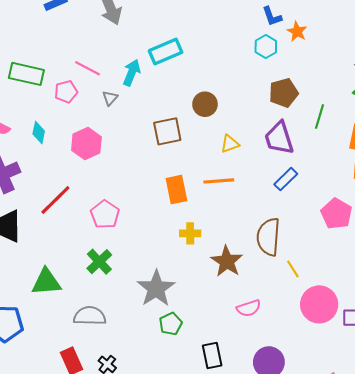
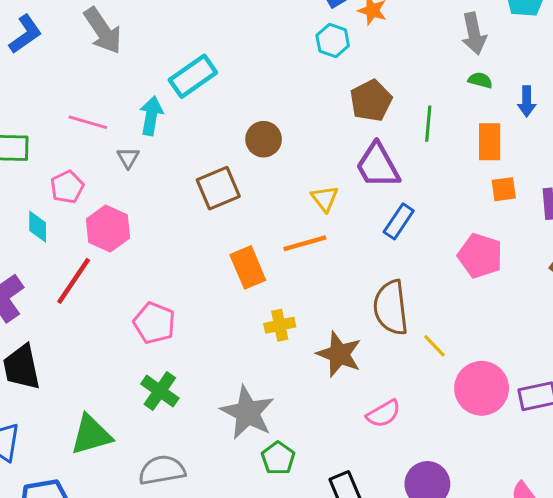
pink pentagon: (66, 92) -> (67, 187), moved
yellow triangle: (230, 144) -> (325, 199), moved, turned -36
red line: (55, 200) -> (74, 281), moved

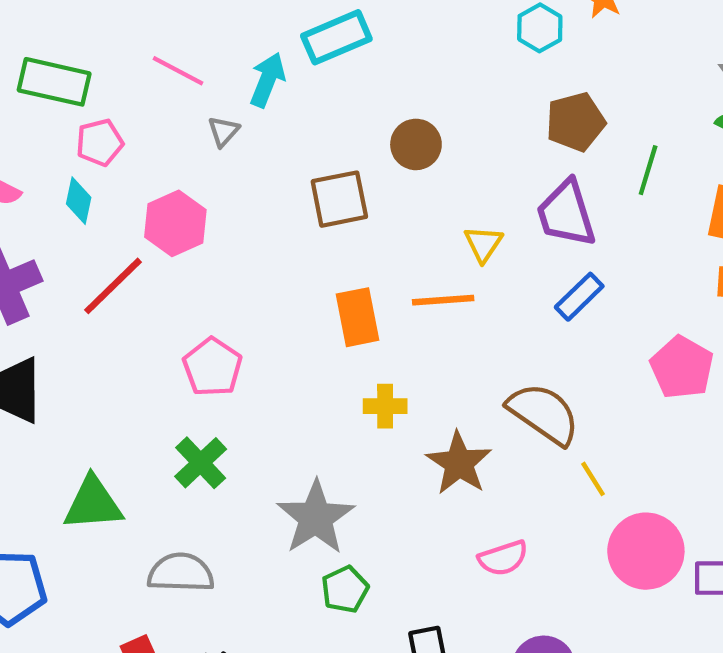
pink pentagon: (67, 187) -> (100, 142), moved
brown semicircle: (391, 308) -> (544, 414), turned 120

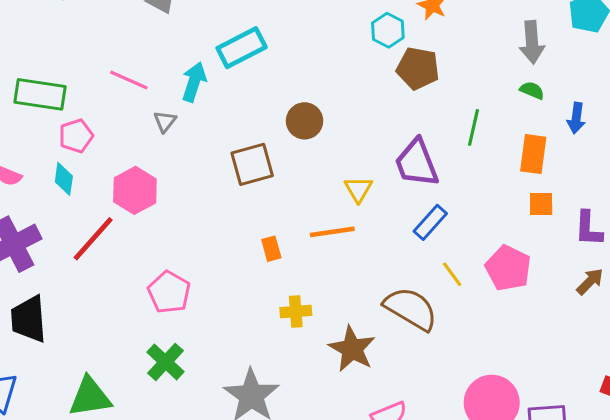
brown pentagon: (575, 122) -> (418, 68), moved, turned 30
orange rectangle: (357, 317) -> (271, 249), size x0.6
yellow line: (593, 479) -> (452, 274), moved

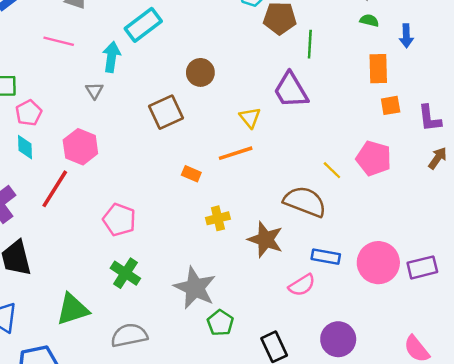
pink line: (129, 80) -> (59, 41), moved
green line: (473, 127) -> (310, 44), moved
blue rectangle: (430, 222) -> (326, 257), moved, turned 68
orange rectangle: (271, 249) -> (191, 174), turned -42

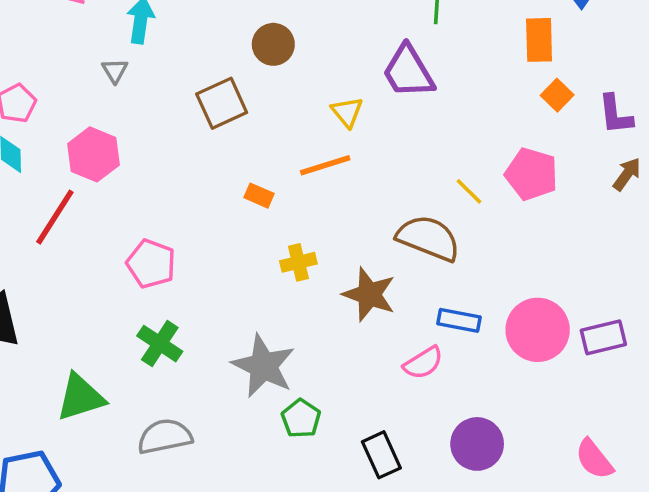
orange square: (391, 105) -> (557, 95), turned -36

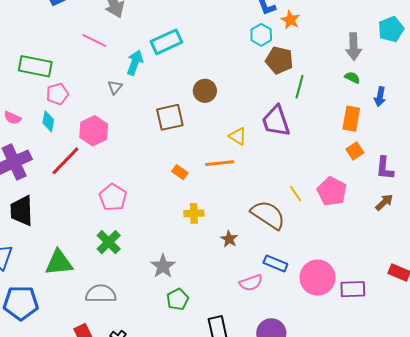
yellow triangle: (347, 112) -> (238, 136), turned -30
brown star: (369, 294) -> (229, 239), size x0.6
gray star: (263, 366) -> (163, 266), size x0.7

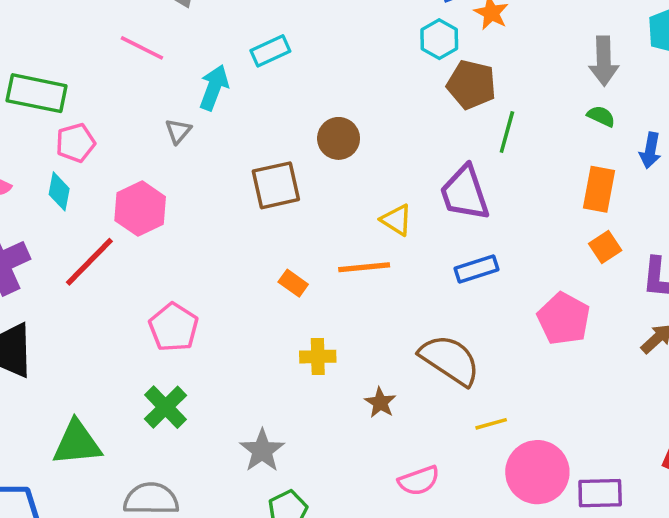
cyan rectangle: (166, 42) -> (270, 51), size x0.7
yellow line: (296, 194) -> (491, 424), moved, turned -72
blue rectangle: (275, 263) -> (477, 269), moved, turned -40

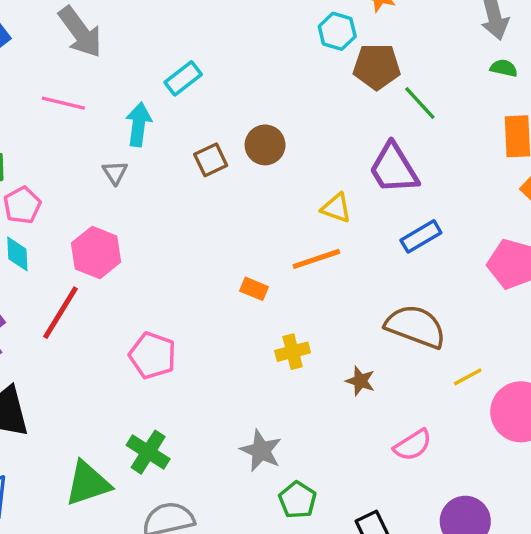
green line: (507, 132) -> (420, 103), turned -45
brown square: (276, 185) -> (211, 160), moved, size x0.7
green cross: (165, 407) -> (148, 452), moved

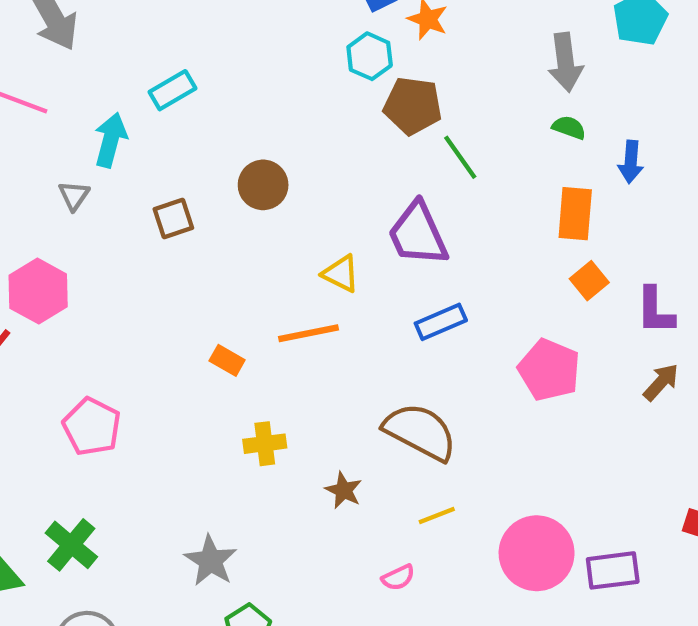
brown square: (211, 160) -> (173, 219), moved
yellow line: (468, 377) -> (437, 516), moved
pink semicircle: (413, 445) -> (398, 577), size x0.7

